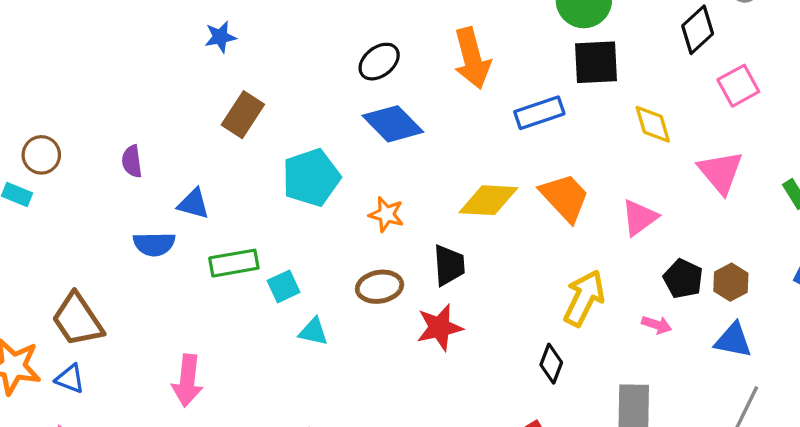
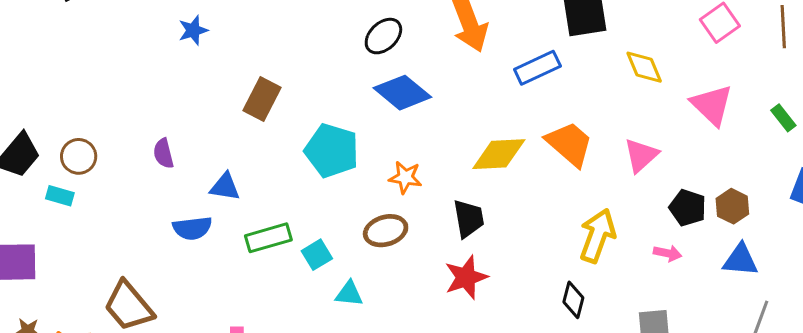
blue star: (220, 37) -> (193, 30), moved
cyan pentagon: (311, 178) -> (332, 151), turned -30
brown ellipse: (380, 287) -> (386, 231), moved

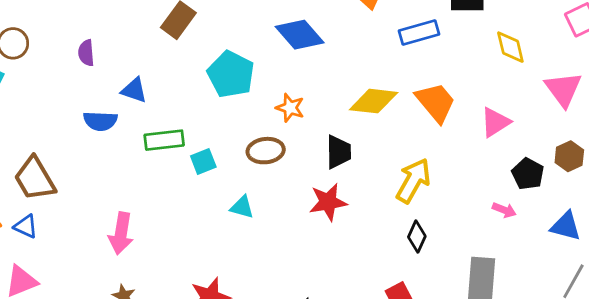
brown hexagon: (732, 206) -> (569, 156), moved
yellow arrow: (597, 236) -> (413, 181), moved
cyan triangle: (349, 294) -> (242, 207), moved

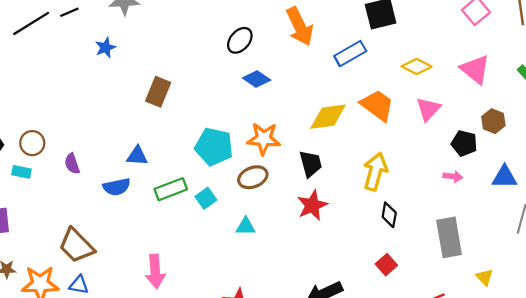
blue diamond: (300, 35) -> (257, 79), size x0.7
yellow diamond: (510, 47) -> (417, 67), moved, turned -36
purple semicircle: (86, 53) -> (72, 164), moved
cyan pentagon: (231, 74) -> (214, 147), moved
orange star: (290, 108) -> (264, 139), size x1.4

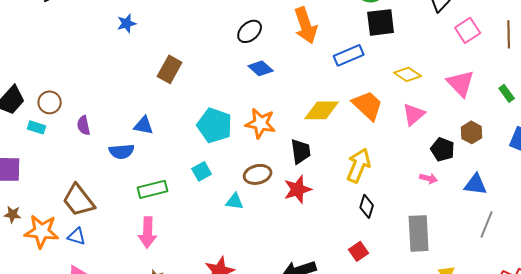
brown ellipse: (253, 177) -> (258, 174), moved
green rectangle: (171, 189) -> (153, 189), moved

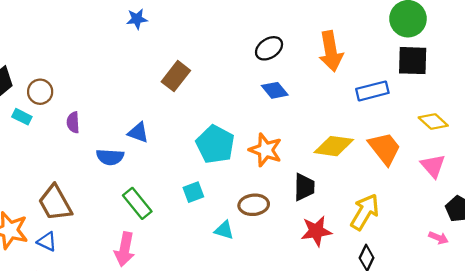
pink triangle: (414, 114) -> (433, 166), turned -40
green rectangle: (153, 189) -> (137, 203), turned 56
red star: (298, 189) -> (316, 231), moved

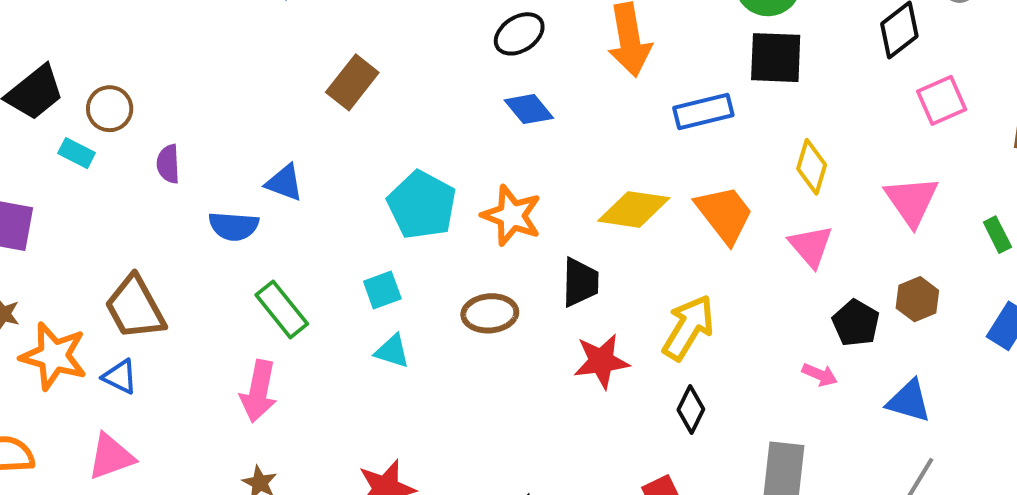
yellow diamond: (433, 121) -> (812, 167), turned 64
cyan triangle: (224, 230) -> (392, 351), moved

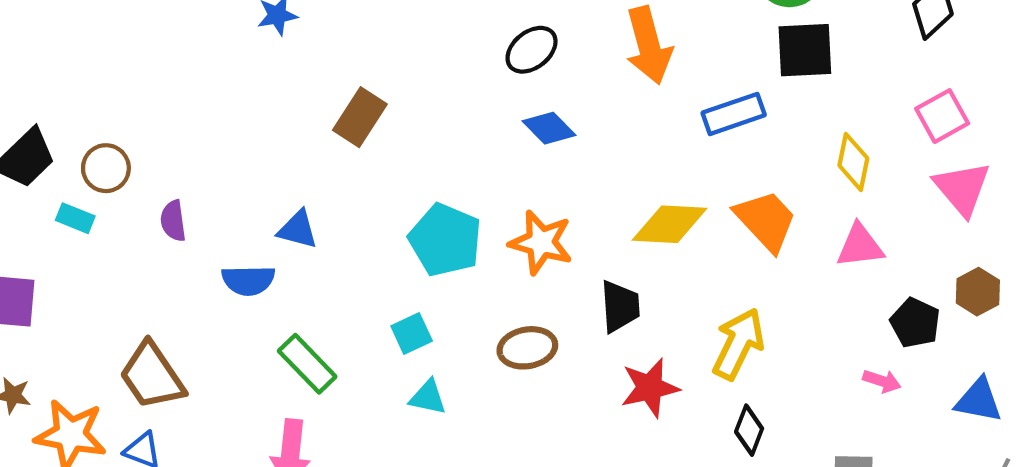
pink square: (942, 100) -> (942, 116), moved
pink triangle: (811, 246) -> (860, 246), turned -51

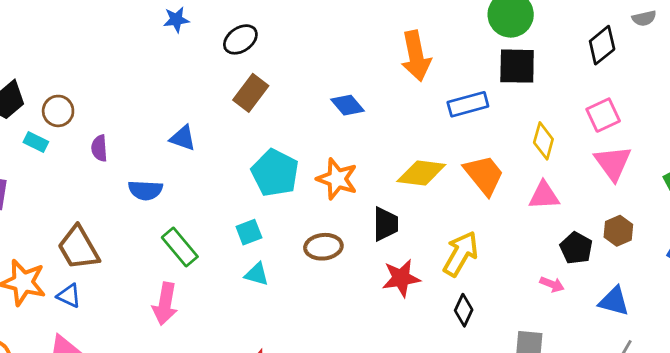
black ellipse: (532, 50) -> (240, 39), moved
brown rectangle: (360, 117) -> (251, 93), moved
blue triangle: (298, 230) -> (183, 138), moved

